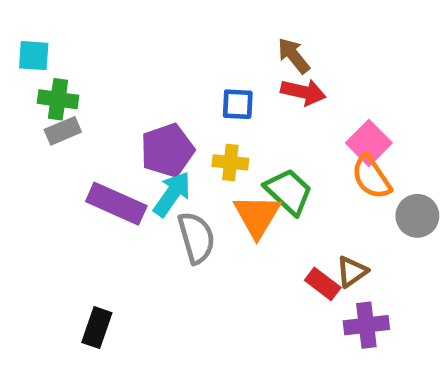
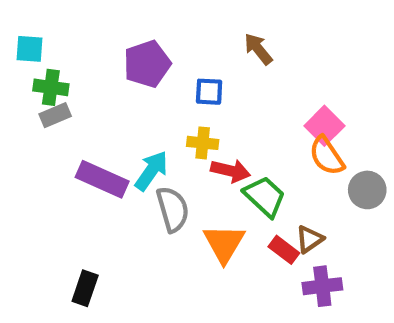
red arrow: (303, 92) -> (230, 171), moved
purple pentagon: (167, 150) -> (147, 64), moved
green trapezoid: (289, 192) -> (265, 196), moved
orange triangle: (257, 216) -> (224, 243), moved

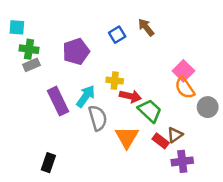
purple pentagon: (147, 64) -> (76, 52), moved
blue square: (209, 92) -> (117, 35), moved, turned -35
purple rectangle: (102, 179) -> (58, 101), turned 40

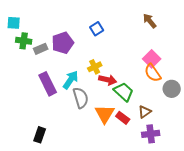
brown arrow: (146, 27) -> (150, 21), moved
gray rectangle: (31, 65) -> (41, 49), moved
yellow cross: (115, 81) -> (95, 67), turned -32
red rectangle: (161, 141) -> (123, 118), moved

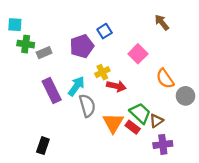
purple pentagon: (63, 43) -> (82, 46), moved
pink square: (152, 59) -> (138, 54), moved
green trapezoid: (124, 92) -> (140, 113), moved

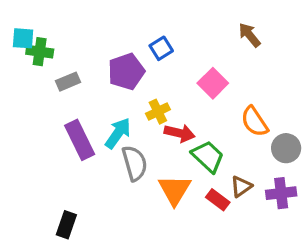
green cross: (26, 44) -> (40, 52), moved
green trapezoid: (140, 113) -> (208, 157), moved
red rectangle: (133, 127) -> (218, 200), moved
purple cross: (163, 144) -> (281, 193), moved

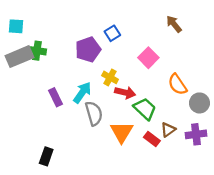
green cross: (40, 52) -> (37, 51), moved
gray rectangle: (68, 82) -> (19, 57), moved, size x1.6
yellow cross: (158, 112) -> (110, 77), turned -35
purple rectangle: (80, 140) -> (55, 97), size x0.7

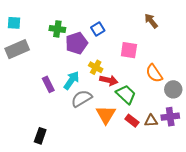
green cross: (37, 51) -> (57, 29), moved
pink square: (148, 58) -> (129, 50), turned -36
gray semicircle: (94, 113) -> (82, 98), turned -105
brown triangle: (168, 130) -> (151, 121), moved, turned 32

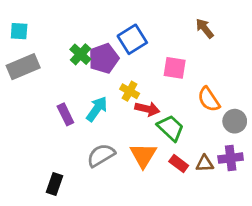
green cross: (57, 29) -> (80, 54), moved, turned 35
blue square: (98, 29) -> (132, 39), size x1.5
gray semicircle: (82, 98) -> (101, 155), moved

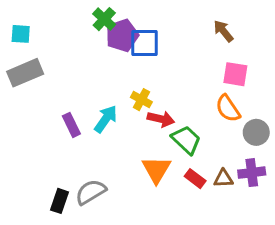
blue square: (132, 39) -> (144, 43), turned 32
green cross: (80, 54) -> (104, 19), moved
purple pentagon: (104, 58) -> (122, 35), moved
pink square: (175, 68) -> (235, 74), moved
gray semicircle: (101, 155) -> (91, 192), moved

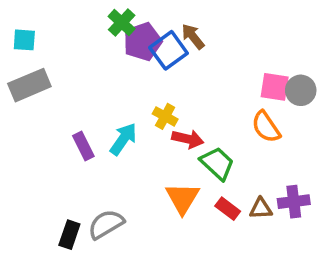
brown arrow: (223, 31) -> (193, 36), moved
blue square: (144, 43) -> (169, 50), turned -36
gray circle: (256, 132) -> (301, 90), moved

